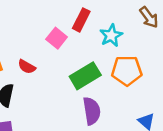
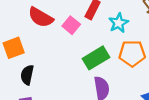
red semicircle: (27, 67) -> (41, 17), moved, size x1.6

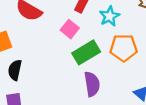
pink square: (71, 25) -> (70, 29), moved

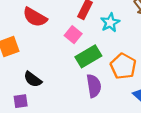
orange pentagon: (124, 48) -> (123, 66), moved, turned 30
black semicircle: (15, 70) -> (33, 79), moved, turned -66

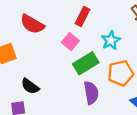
cyan star: (110, 23) -> (111, 40), moved
orange pentagon: (123, 66) -> (121, 73), turned 30

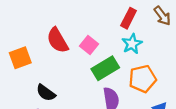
red rectangle: (82, 16) -> (129, 18), moved
red semicircle: (32, 24) -> (57, 40), moved, turned 30

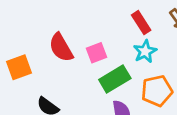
red rectangle: (129, 18) -> (141, 23), turned -60
pink square: (89, 45) -> (96, 53), turned 30

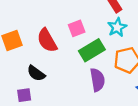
red semicircle: (61, 47) -> (47, 40), moved

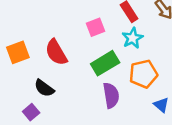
pink square: (77, 28) -> (96, 27), moved
purple square: (24, 95) -> (31, 112), turned -32

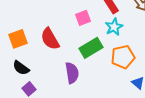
black semicircle: (44, 88) -> (21, 68), moved
purple semicircle: (111, 95) -> (72, 73), moved

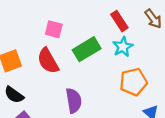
pink square: (83, 18) -> (54, 29), moved, turned 35
green rectangle: (91, 48) -> (87, 49), moved

